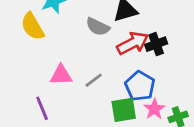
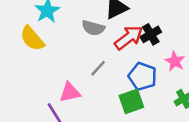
pink triangle: (61, 75) -> (70, 92), moved
gray line: (94, 80) -> (98, 68), moved
pink star: (154, 109) -> (175, 61), moved

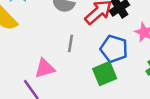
gray line: (98, 68) -> (71, 43), turned -30

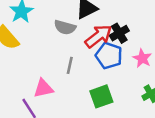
blue pentagon: (114, 49) -> (109, 56), moved

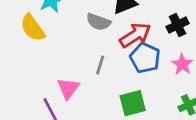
black cross: (119, 33) -> (178, 25), moved
pink triangle: (43, 88) -> (68, 88), turned -45

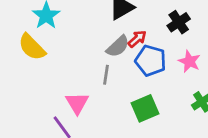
gray semicircle: (98, 22) -> (118, 46), moved, turned -55
red arrow: (135, 35) -> (137, 39), size x0.6

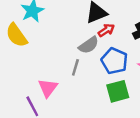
red arrow: (137, 39) -> (106, 30), moved
green square: (145, 108) -> (118, 91), moved

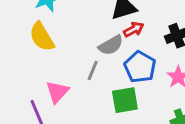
yellow semicircle: (17, 35) -> (42, 37), moved
green square: (118, 91) -> (125, 100), moved

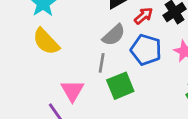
red arrow: (134, 29) -> (144, 16), moved
green square: (125, 100) -> (120, 86), moved

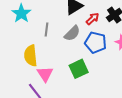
yellow semicircle: (46, 41) -> (31, 56), moved, turned 40
gray line: (102, 63) -> (47, 29), moved

